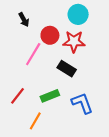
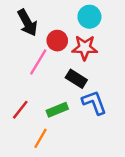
black arrow: (24, 20) -> (27, 23), size x1.6
blue L-shape: (82, 103) -> (94, 103), moved

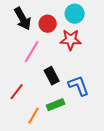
red circle: (57, 41) -> (48, 24), moved
black rectangle: (76, 79) -> (52, 76), moved, turned 30
green rectangle: (57, 110) -> (56, 105), moved

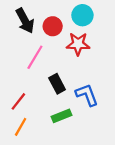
orange line: (34, 116) -> (21, 127), moved

